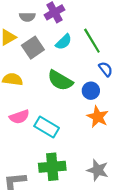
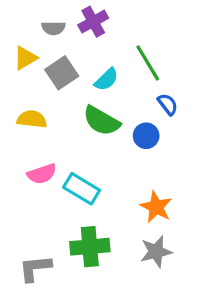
cyan semicircle: (64, 42) -> (106, 79), moved
orange star: (98, 117) -> (156, 207), moved
gray star: (98, 170) -> (156, 252), turned -30

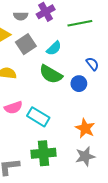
green line: (148, 63) -> (80, 23), moved, turned -70

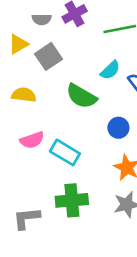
cyan semicircle: (54, 48) -> (110, 70), moved
blue circle: (79, 84) -> (118, 128), moved

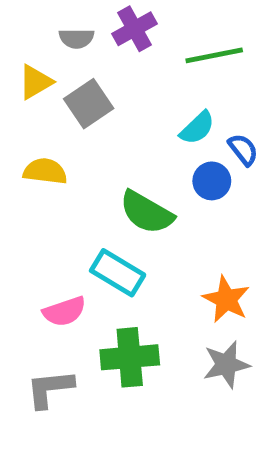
green semicircle: (81, 96) -> (147, 212), moved
blue circle: (118, 128) -> (212, 181), moved
pink semicircle: (32, 140) -> (64, 311), moved

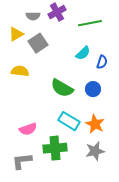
blue semicircle: (243, 150) -> (102, 62), turned 56
blue circle: (212, 181) -> (93, 89), moved
cyan rectangle: (118, 273) -> (69, 121), moved

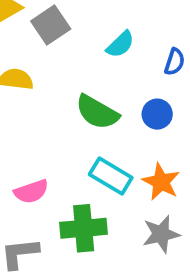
cyan semicircle: (83, 53) -> (120, 44), moved

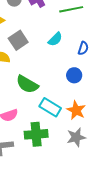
gray square: (51, 25) -> (18, 40), moved
green semicircle: (97, 112) -> (27, 84), moved

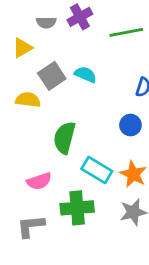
cyan semicircle: (55, 39) -> (86, 74), moved, turned -112
green semicircle: (27, 84) -> (64, 138), turned 75

